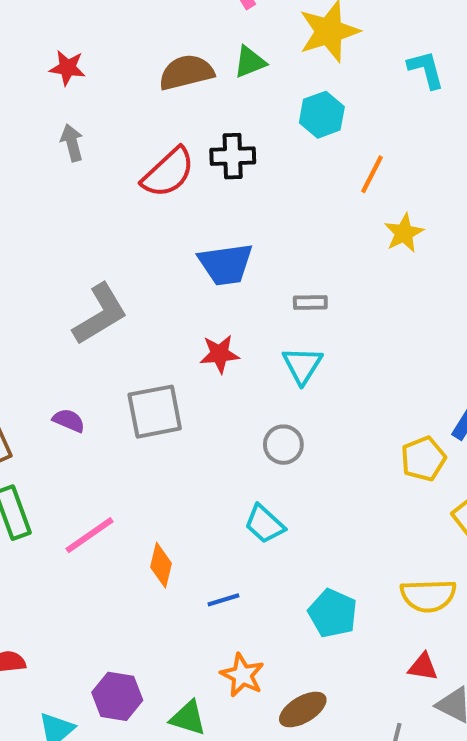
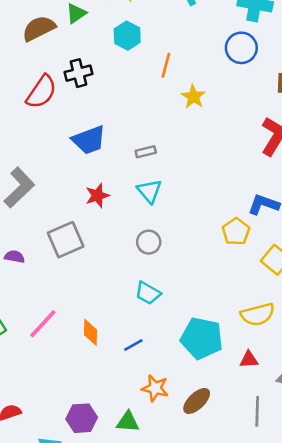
cyan pentagon: (333, 613) -> (202, 338), size x1.4
red triangle: (423, 667) -> (249, 360), moved

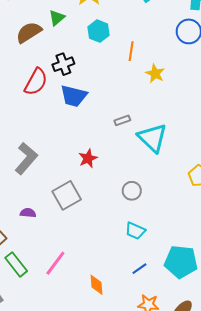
blue trapezoid: (89, 140) -> (74, 96), moved, turned 40
cyan triangle: (149, 191) -> (152, 138), moved, size x1.5
orange diamond: (90, 332) -> (96, 285), moved
blue line: (133, 345) -> (139, 269), moved

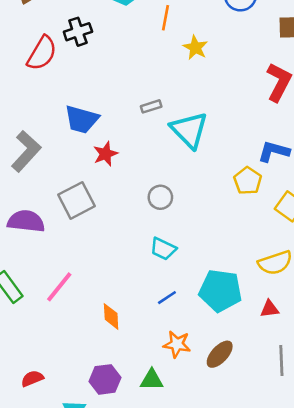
blue trapezoid: (74, 96) -> (82, 119), moved
purple semicircle: (28, 213) -> (26, 221), size x1.8

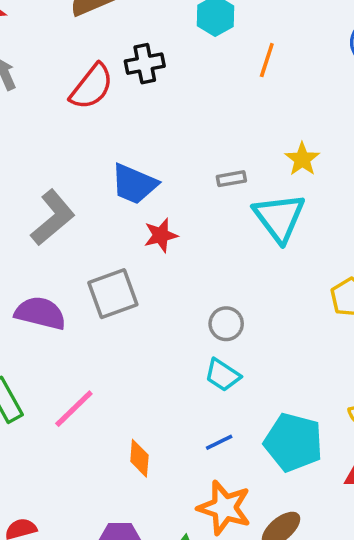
yellow star: (195, 48) -> (302, 159), moved
gray circle: (160, 197) -> (226, 324), moved
orange star: (177, 344) -> (224, 508), size x1.4

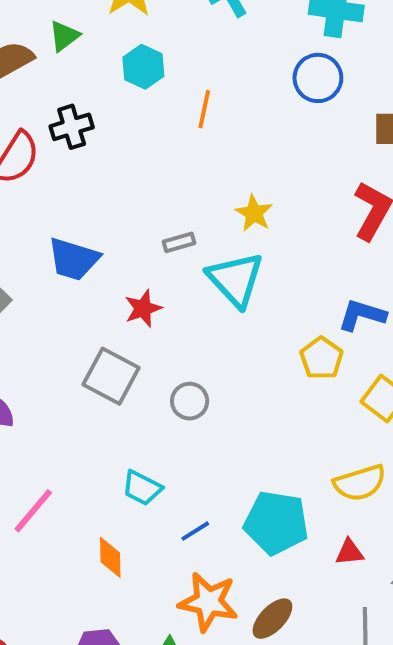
red star: (161, 235) -> (143, 308), moved
gray square: (113, 294) -> (111, 376), moved, turned -36
cyan trapezoid: (223, 375) -> (142, 488), moved

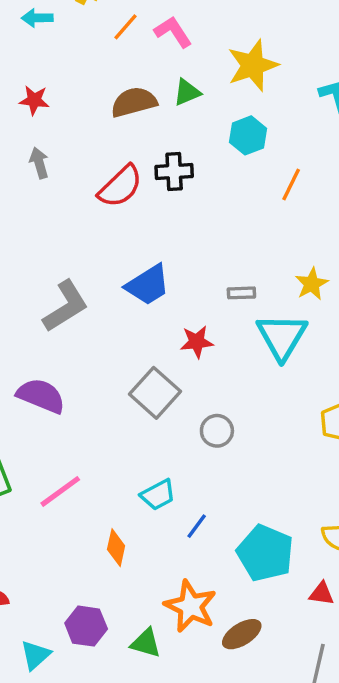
blue trapezoid: (74, 259) -> (148, 285), turned -63
cyan trapezoid: (142, 488) -> (158, 495), turned -69
blue line: (195, 531) -> (197, 526), moved, turned -36

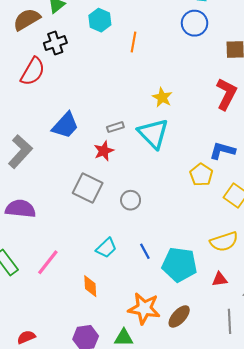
black cross: (174, 172) -> (55, 43), moved
gray rectangle: (241, 293) -> (115, 127), moved
blue line: (197, 526) -> (145, 251), moved, turned -49

